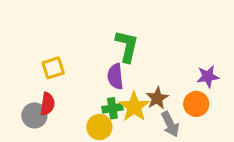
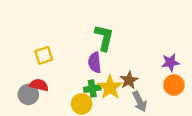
red semicircle: (47, 104) -> (39, 85), turned -84
orange circle: (196, 104) -> (174, 85), moved

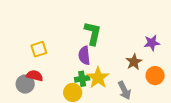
purple star: (170, 62) -> (152, 43), moved
brown star: (129, 80) -> (134, 62), moved

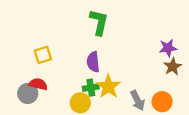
green L-shape: (93, 33) -> (99, 22), moved
brown star: (134, 62) -> (173, 67), moved
orange circle: (155, 76) -> (162, 102), moved

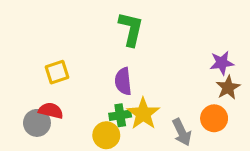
orange circle: (162, 102) -> (214, 118), moved

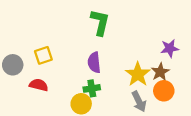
brown star: (228, 87) -> (160, 72), moved
yellow star: (143, 114) -> (138, 74), moved
gray circle: (37, 123) -> (13, 65), moved

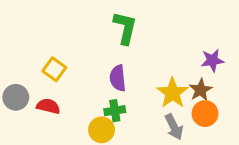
yellow square: (43, 55) -> (54, 69), turned -36
gray circle: (13, 65) -> (16, 97), moved

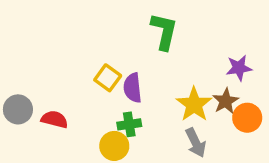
green L-shape: (125, 28) -> (164, 31), moved
yellow square: (54, 69) -> (108, 78), moved
orange circle: (205, 114) -> (247, 118), moved

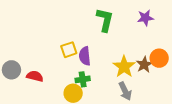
purple star: (239, 68) -> (145, 18), moved
yellow square: (108, 78) -> (69, 50), turned 35
orange circle: (247, 118) -> (159, 58), moved

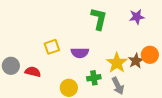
yellow square: (69, 50) -> (52, 47), moved
purple semicircle: (85, 56) -> (80, 53), turned -84
green cross: (83, 79) -> (94, 78), moved

